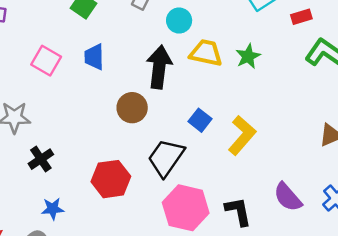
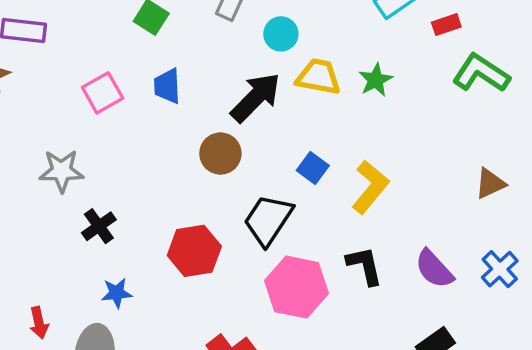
pink square: (46, 61) -> (103, 93), turned 32
black arrow: (159, 67) -> (256, 97), turned 39
black L-shape: (238, 211) -> (365, 266), moved

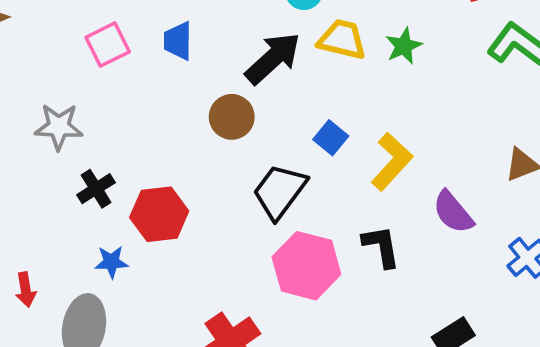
red hexagon: (194, 251) -> (159, 214), moved
purple semicircle: (434, 269) -> (453, 212), moved

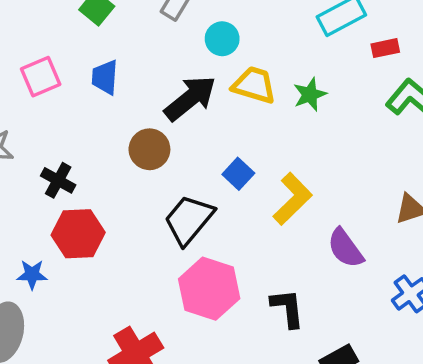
black cross: (96, 189) -> (58, 180), moved, turned -32
black L-shape: (381, 246) -> (288, 308), moved

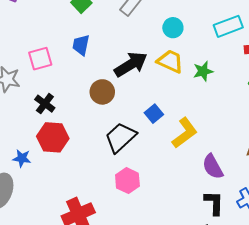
cyan circle: (222, 39) -> (173, 28), moved
pink square: (41, 77) -> (40, 59), moved
pink hexagon: (209, 289) -> (127, 181), size x0.7
black L-shape: (288, 308) -> (214, 203), moved

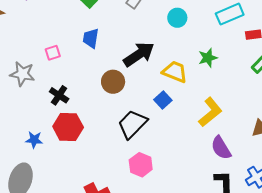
pink square: (40, 59) -> (53, 53), size x0.7
yellow trapezoid: (170, 61) -> (175, 72), moved
yellow L-shape: (185, 133) -> (210, 112), moved
blue star: (22, 158) -> (34, 140), moved

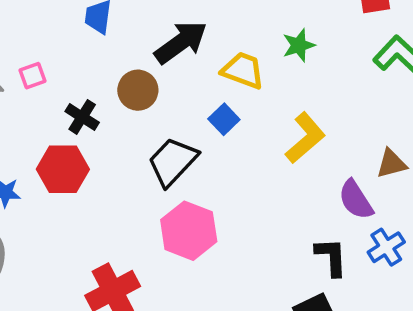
pink square: (53, 53) -> (32, 76), moved
black cross: (59, 95) -> (82, 117), moved
purple semicircle: (221, 148) -> (356, 200), moved
pink hexagon: (141, 165) -> (189, 231), size x1.4

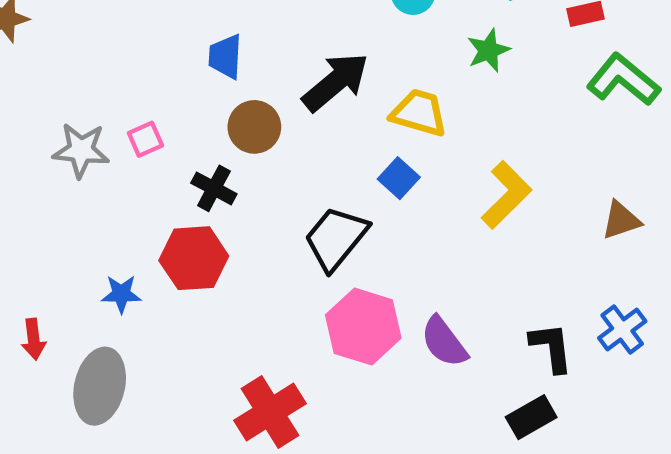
green star: (299, 45) -> (488, 50), moved
brown circle: (138, 90) -> (254, 127), moved
purple semicircle: (356, 200) -> (444, 342), moved

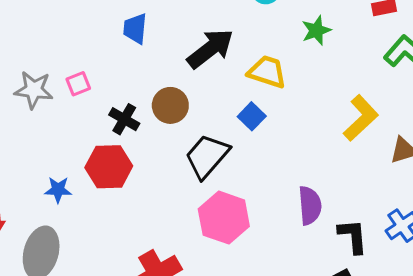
brown circle: (254, 127) -> (170, 105), moved
yellow L-shape: (506, 195) -> (361, 118), moved
purple semicircle: (444, 342) -> (310, 205), moved, turned -150

